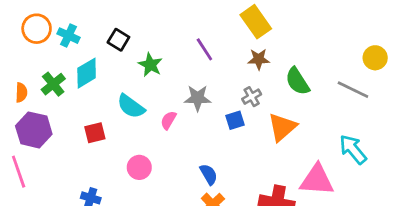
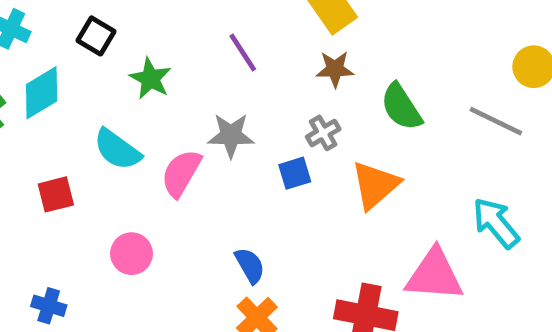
pink semicircle: (168, 120) -> (181, 173), size x1.5

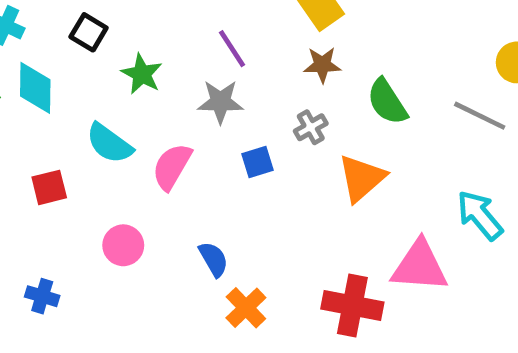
cyan diamond: (42, 93) -> (35, 88), turned -58
gray star: (231, 135) -> (220, 102), moved
blue square: (295, 173) -> (257, 162), moved
blue semicircle: (250, 265) -> (214, 259), moved

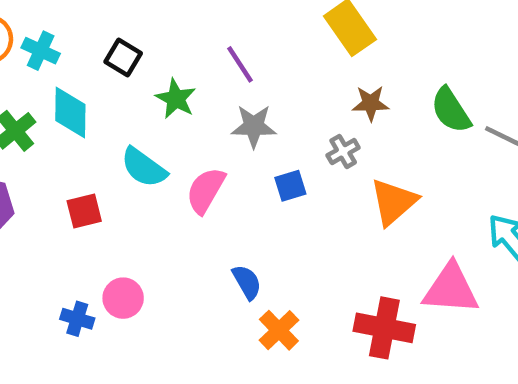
purple line: (232, 49) -> (240, 64), moved
brown star: (322, 65) -> (371, 103), moved
green semicircle: (387, 102) -> (451, 110), moved
pink circle: (123, 245) -> (123, 298), moved

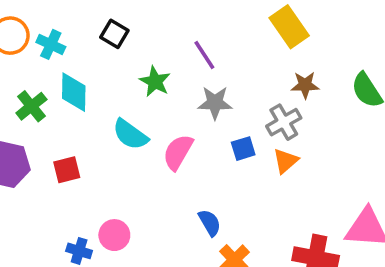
black square: (123, 57) -> (114, 34), moved
gray cross: (343, 151) -> (284, 122), size x1.4
orange triangle: (394, 202) -> (286, 161), moved, size x0.7
red square: (84, 211) -> (67, 170), moved

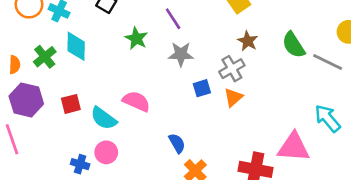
brown star: (305, 85) -> (248, 41), turned 30
cyan semicircle: (130, 134) -> (104, 118), moved
pink semicircle: (178, 152) -> (136, 101), moved, turned 84

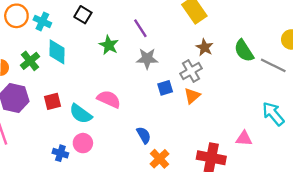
pink triangle: (294, 147) -> (244, 139), size x0.6

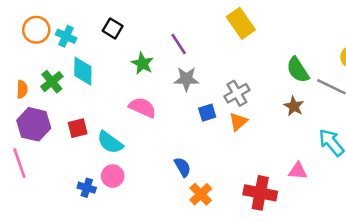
brown star: (205, 47) -> (294, 106), moved
pink semicircle: (109, 99) -> (142, 107), moved

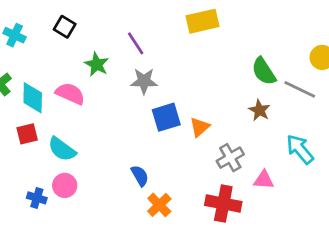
yellow rectangle: (241, 23) -> (202, 21), turned -68
cyan diamond: (83, 71) -> (33, 98), moved
gray cross: (237, 93) -> (230, 158), moved
pink semicircle: (142, 107) -> (70, 94), moved
blue square: (207, 113) -> (166, 117), size x1.5

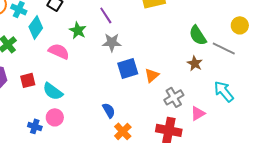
cyan diamond: (33, 98) -> (36, 27), moved, turned 35
pink triangle: (264, 180) -> (198, 113), turned -35

